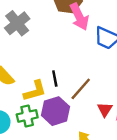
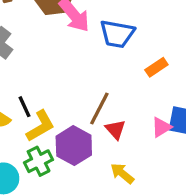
black line: (55, 79) -> (25, 107), moved
red triangle: (105, 110) -> (115, 129), moved

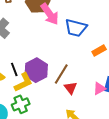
purple hexagon: (74, 146) -> (36, 70), moved

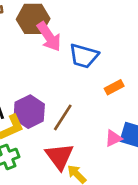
red triangle: (70, 88) -> (59, 156), moved, size x1.6

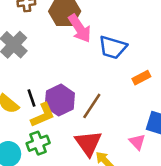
pink triangle: (113, 138) -> (137, 142), moved, turned -48

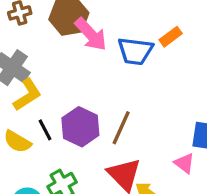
orange rectangle: (141, 78) -> (171, 37), moved
yellow L-shape: (43, 115) -> (27, 95), moved

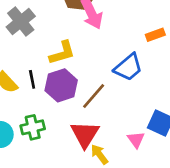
blue trapezoid: (135, 51) -> (128, 67), moved, turned -64
yellow L-shape: (27, 95) -> (62, 53), moved

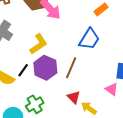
black line: (32, 79) -> (23, 70), turned 64
red triangle: (85, 134) -> (74, 97), size x0.6

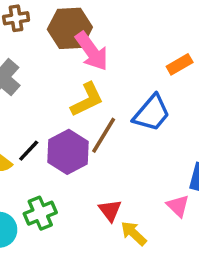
yellow L-shape: (39, 44) -> (87, 100), moved
brown line: (71, 68) -> (104, 135), moved

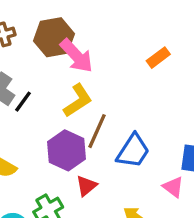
blue trapezoid: (152, 113) -> (133, 151), moved
black line: (29, 151) -> (23, 102), moved
red triangle: (110, 210) -> (86, 186), moved, turned 35

